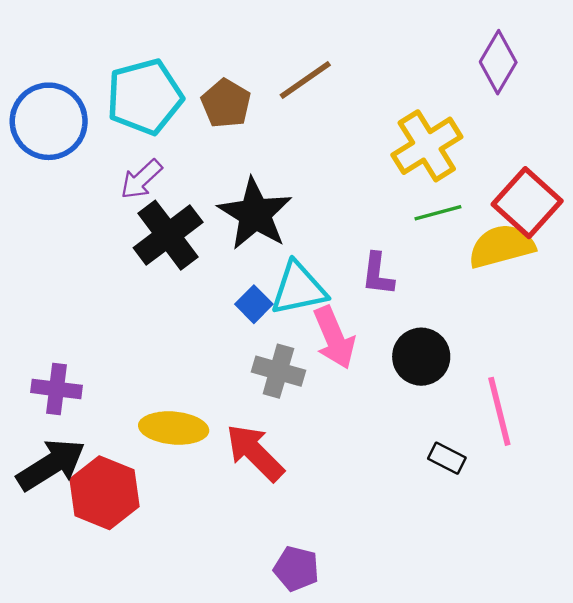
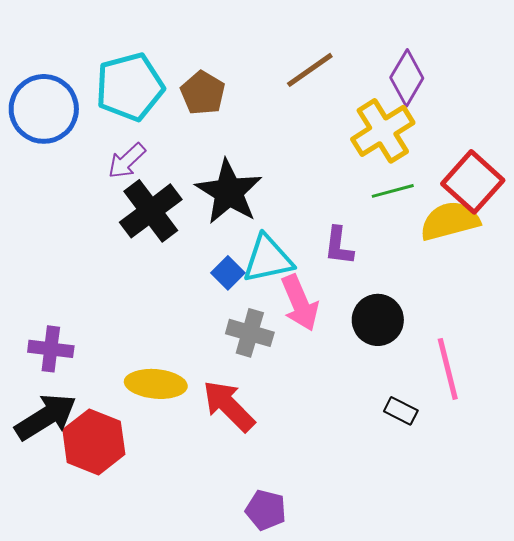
purple diamond: (498, 62) -> (407, 78), moved
brown line: (305, 80) -> (310, 70), moved

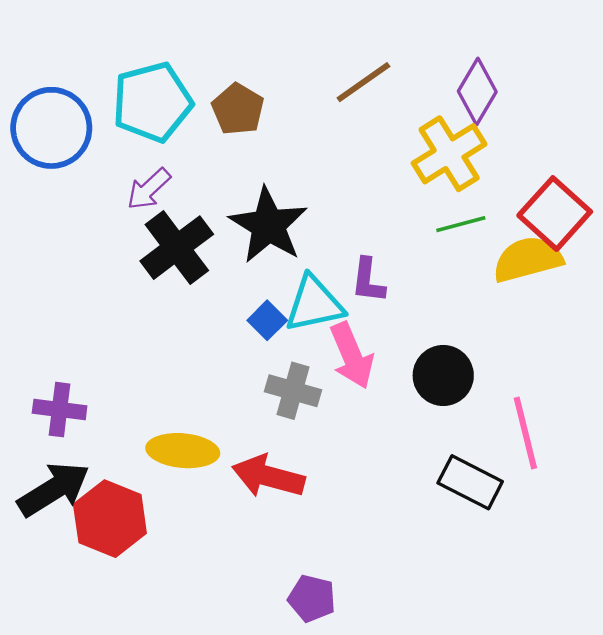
purple L-shape: (339, 246) -> (368, 280), moved
red arrow: (229, 406) -> (268, 476), turned -30
black rectangle: (401, 411) -> (470, 482), size x1.6

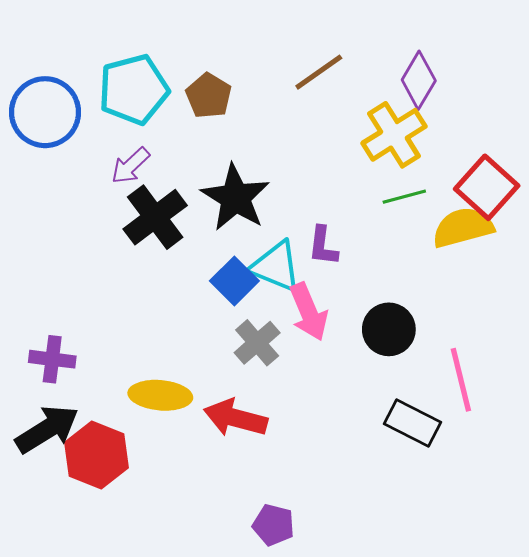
cyan triangle: (314, 304) -> (276, 267), turned 34
blue square: (267, 320) -> (234, 281), size x1.4
gray cross: (293, 391) -> (257, 343), turned 33

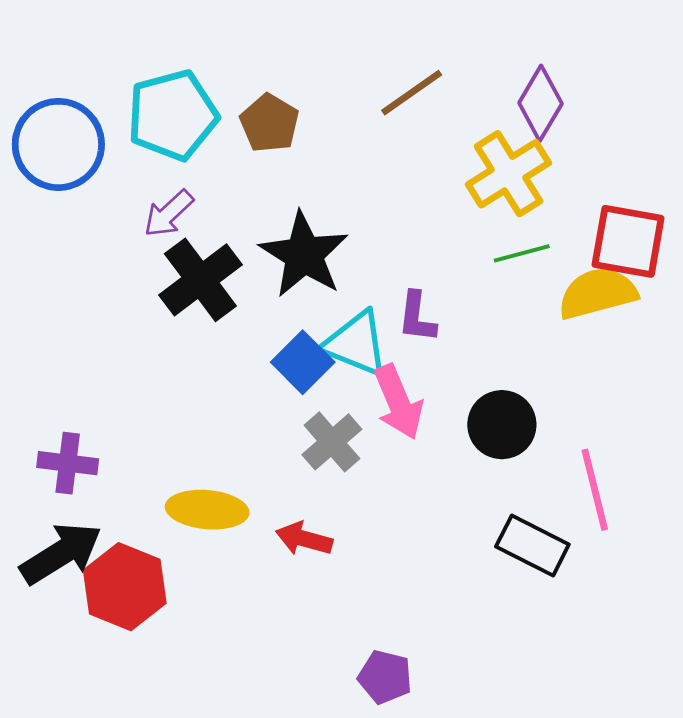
red square: (487, 187) -> (628, 241), turned -32
red arrow: (235, 418) -> (304, 539), size x0.7
purple pentagon: (274, 525) -> (385, 677), moved

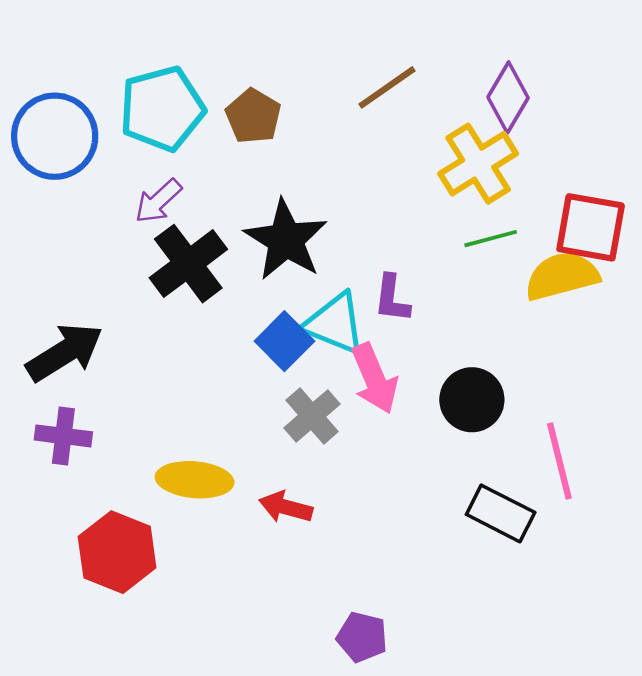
black arrow: (61, 553) -> (65, 352), moved

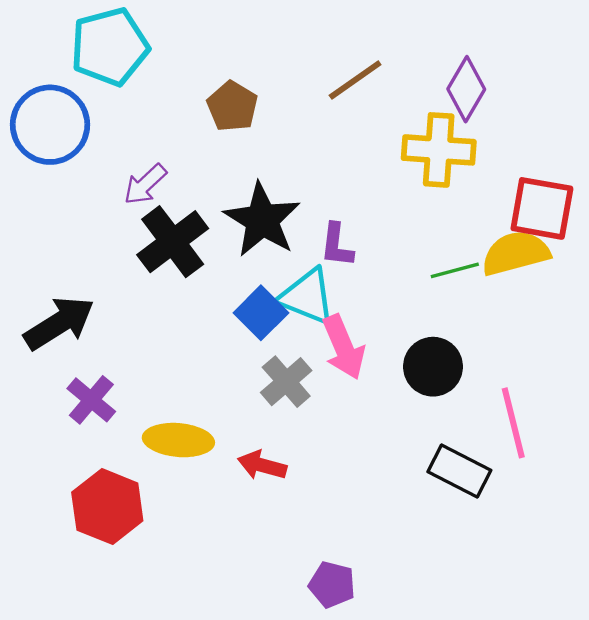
cyan pentagon: (162, 109) -> (110, 47), moved
yellow cross: (478, 164) -> (439, 150), turned 36
green line: (491, 239) -> (455, 270), moved
purple L-shape: (392, 299) -> (337, 245), moved
purple cross: (63, 436) -> (91, 400), moved, turned 33

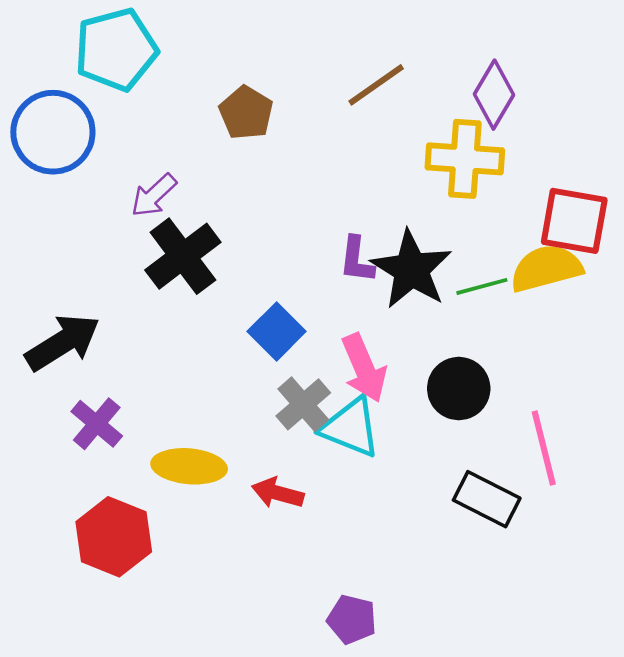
black star: (262, 220) -> (411, 269), moved
cyan triangle: (307, 297) -> (351, 427), moved

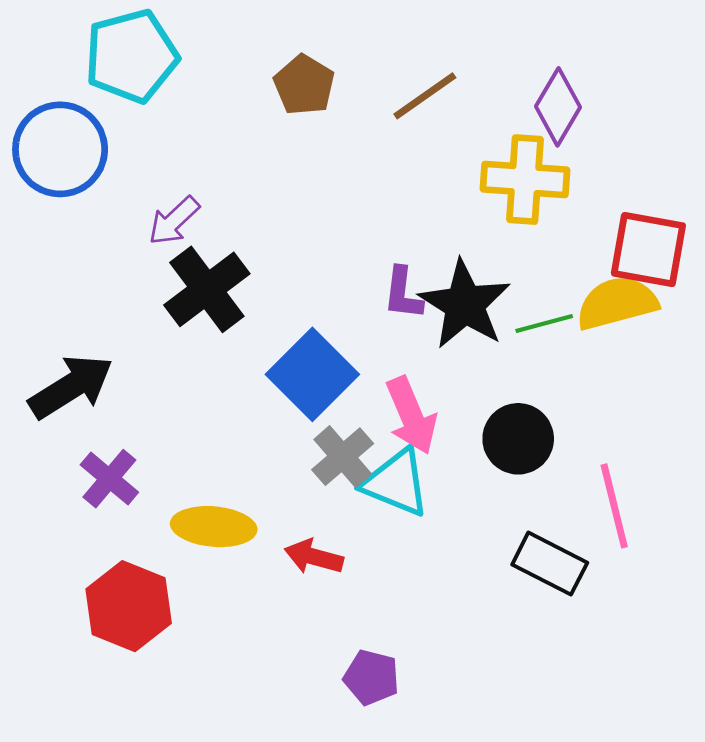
brown pentagon: (246, 113) -> (304, 85), moved
blue square: (277, 331) -> (312, 374), size x1.4
purple pentagon: (352, 619) -> (371, 677), moved

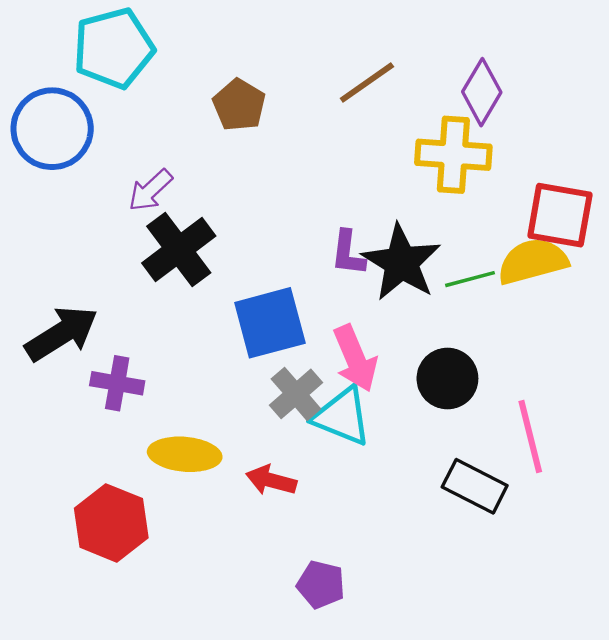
brown pentagon: (304, 85) -> (239, 105), moved
blue square: (312, 374) -> (270, 323), turned 30
purple cross: (109, 479) -> (117, 383), moved, turned -30

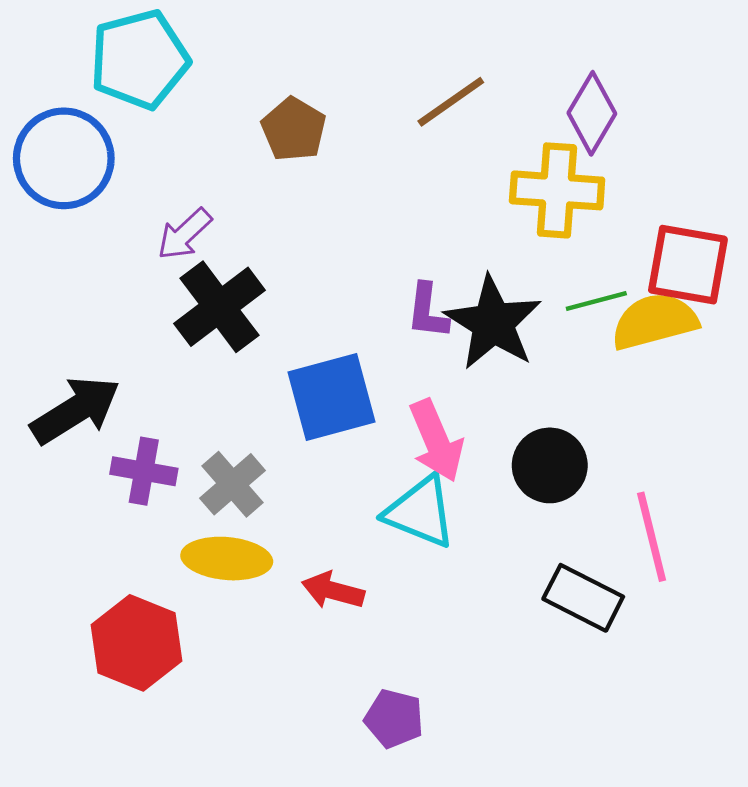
green line: (470, 279) -> (596, 301), moved
gray cross: (296, 394) -> (233, 484), moved

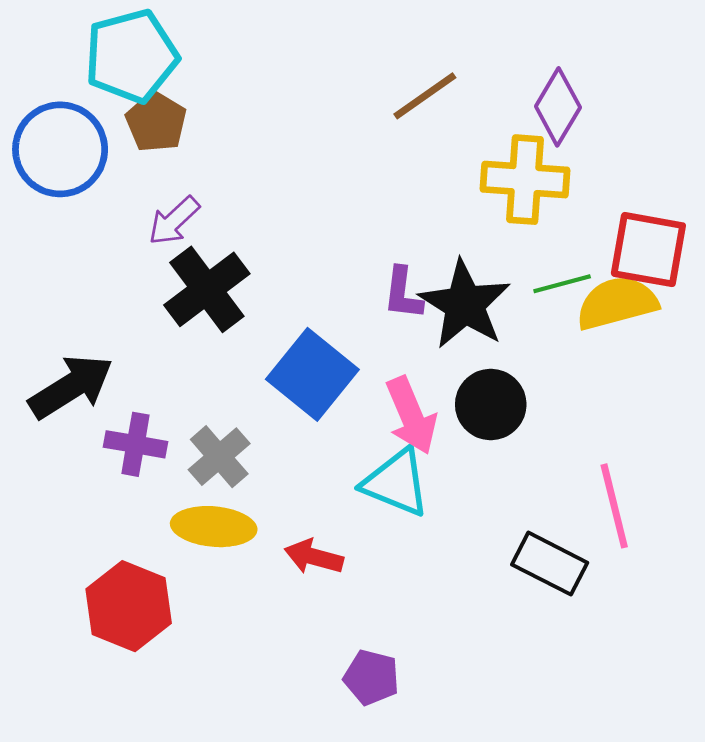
brown pentagon: (294, 129) -> (156, 122), moved
blue square: (331, 397) -> (312, 374), turned -36
black circle: (550, 465) -> (491, 404), moved

